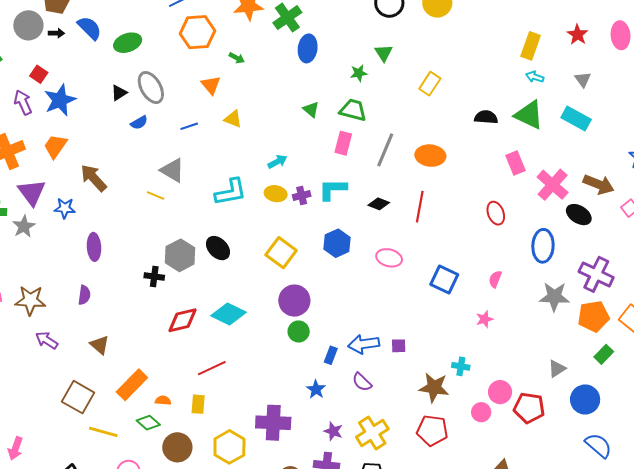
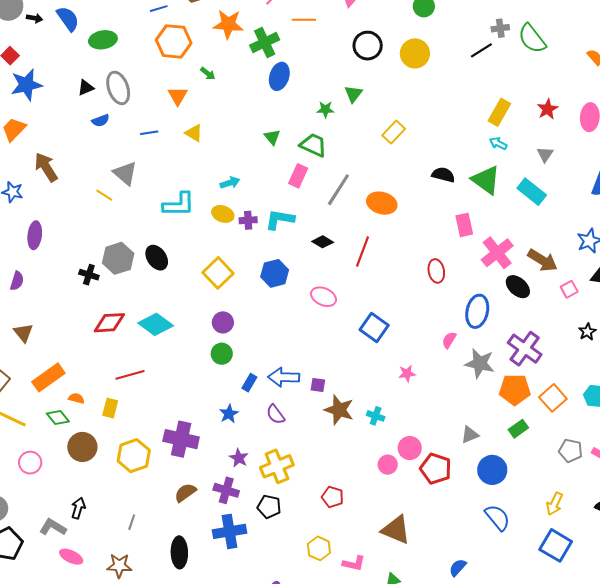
pink semicircle: (495, 279) -> (449, 340), moved
purple circle: (294, 301) -> (223, 322), size x0.7
brown star: (434, 388) -> (339, 410), moved
red pentagon: (432, 431) -> (333, 497), moved, size x0.7

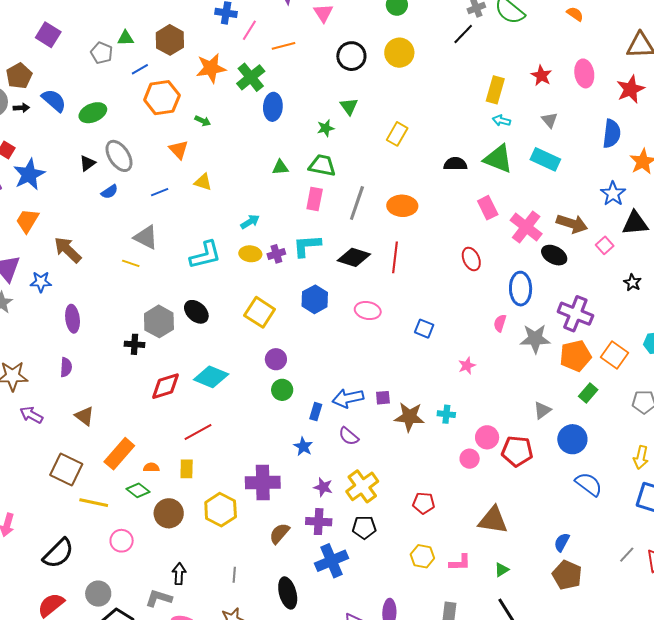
green triangle: (272, 137) -> (280, 167), turned -42
black diamond: (323, 242) -> (354, 257), size x1.5
blue square: (374, 327) -> (424, 329), size x0.7

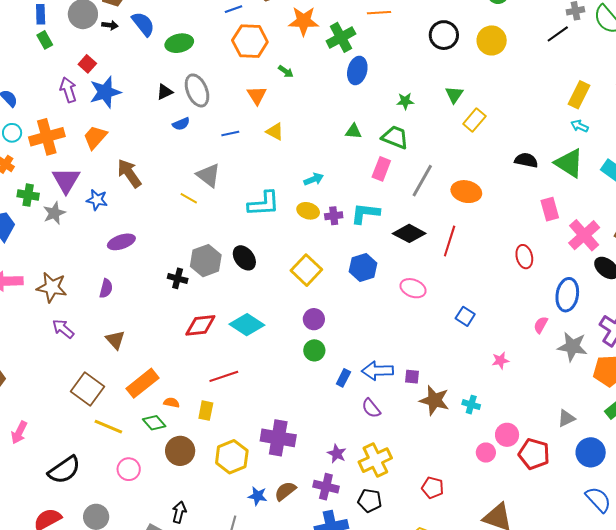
green triangle: (349, 106) -> (454, 95), moved
purple ellipse: (73, 319) -> (121, 242), turned 68
blue star: (303, 446) -> (257, 496), moved, turned -30

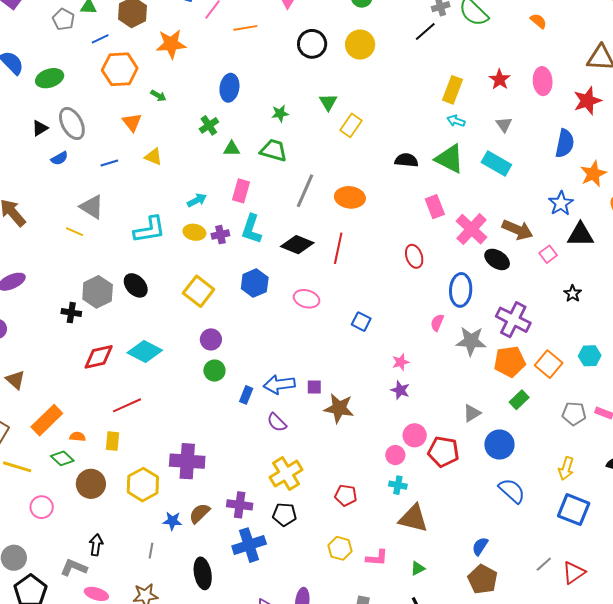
green cross: (341, 37) -> (209, 125), moved, size x0.7
pink rectangle: (381, 169) -> (241, 191), moved
cyan L-shape: (365, 213) -> (251, 229), turned -72
cyan cross: (471, 405) -> (398, 485), moved
purple star: (337, 454) -> (400, 390), moved

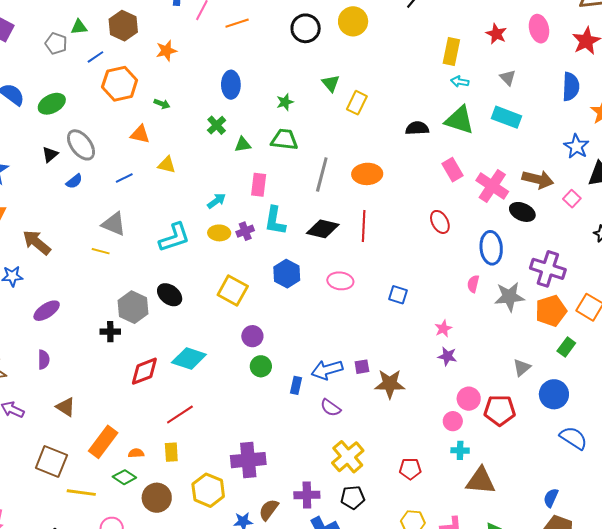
orange star: (171, 44) -> (166, 51), size x0.7
orange triangle: (132, 122) -> (140, 134), turned -30

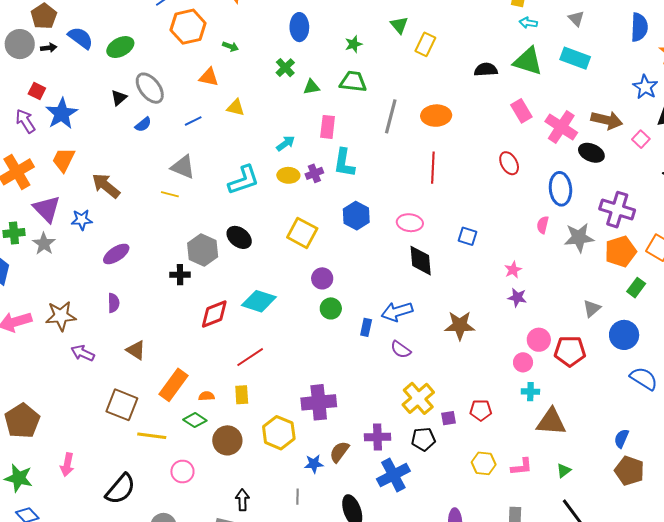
black diamond: (323, 229) -> (421, 261), moved, turned 72
purple square: (362, 367) -> (449, 418), moved

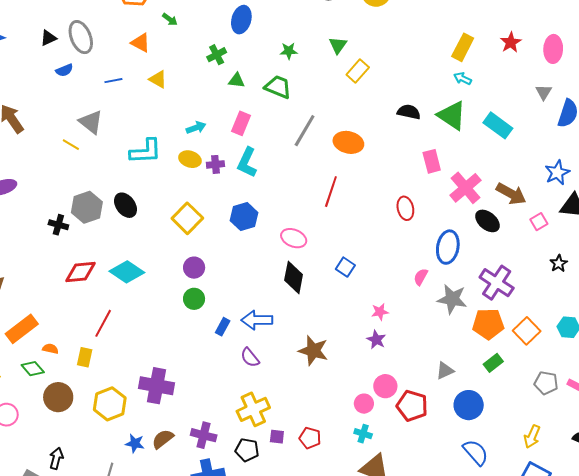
gray triangle: (576, 19) -> (544, 92), moved
red line: (250, 357) -> (103, 323), turned -44

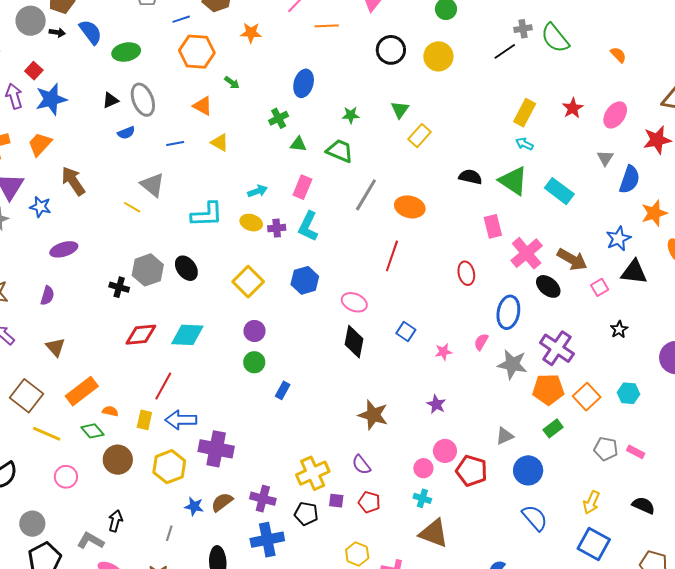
pink ellipse: (553, 49) -> (615, 115), turned 32
cyan diamond: (127, 272) -> (187, 335), turned -32
pink star: (380, 312) -> (443, 352), moved
blue arrow: (257, 320) -> (181, 420), moved
purple semicircle: (250, 357) -> (361, 465), moved

